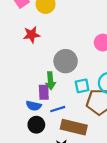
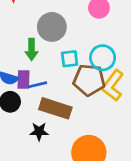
purple rectangle: (44, 92) -> (24, 79), moved

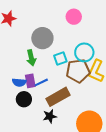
brown rectangle: (55, 108) -> (58, 97), turned -35

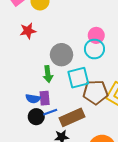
cyan circle: (84, 52) -> (94, 49), moved
cyan square: (60, 58) -> (78, 78), size x1.5
blue line: (41, 82) -> (50, 112), moved

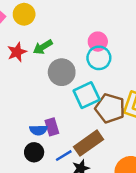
green arrow: (48, 74) -> (43, 47), moved, turned 77
brown pentagon: (95, 92) -> (110, 108), turned 30
blue line: (50, 112) -> (64, 156), moved
black circle: (36, 117) -> (34, 152), moved

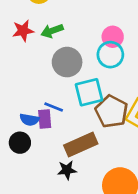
blue line: (64, 156) -> (54, 107), moved, turned 42

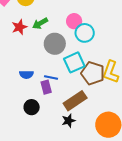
pink circle: (113, 37) -> (74, 21), moved
blue semicircle: (29, 120) -> (26, 75), moved

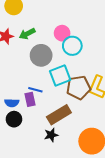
brown pentagon: (93, 73) -> (79, 88), turned -30
blue semicircle: (26, 75) -> (12, 103), moved

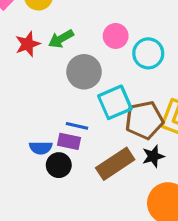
cyan circle: (72, 46) -> (148, 53), moved
purple rectangle: (30, 99) -> (69, 141), turned -64
black circle: (14, 119) -> (59, 165), moved
black star: (51, 135) -> (153, 156), moved

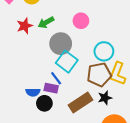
cyan circle: (148, 53) -> (104, 51), moved
cyan square: (115, 102) -> (67, 62), moved, turned -30
blue line: (77, 126) -> (56, 78), turned 40

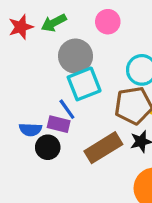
cyan square: (67, 62) -> (84, 84), turned 30

